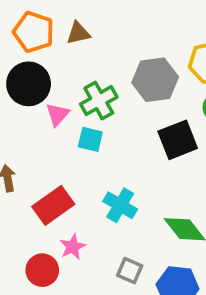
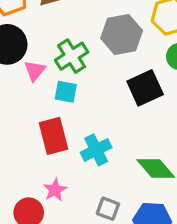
red rectangle: (53, 205) -> (54, 136), moved, turned -66
cyan cross: (120, 205) -> (96, 150), turned 36

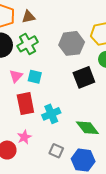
green cross: (72, 56) -> (28, 44), moved
pink triangle: (35, 71) -> (16, 76), moved

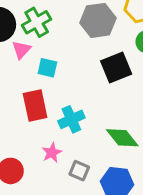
pink triangle: (16, 76) -> (21, 50), moved
pink star: (24, 137) -> (52, 153), moved

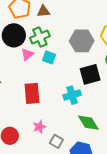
cyan square: (47, 68) -> (49, 57), moved
cyan cross: (71, 119) -> (72, 95), moved

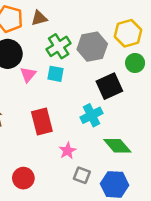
green cross: (40, 37) -> (59, 46), moved
pink star: (39, 127) -> (68, 151), moved

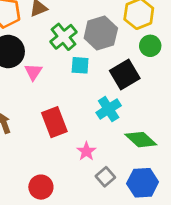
cyan square: (56, 74) -> (80, 65), moved
gray square: (82, 175) -> (105, 177), turned 35

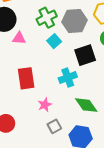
cyan square: (80, 65) -> (54, 41), turned 32
pink triangle: (33, 72) -> (19, 38), turned 48

